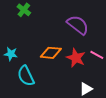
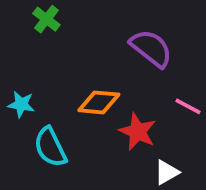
red star: (76, 58) -> (138, 132), moved

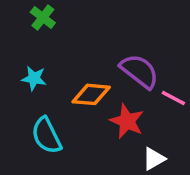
purple semicircle: (151, 48) -> (139, 71), moved
cyan star: (21, 104) -> (34, 78), moved

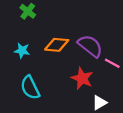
orange diamond: (91, 94) -> (57, 45), moved

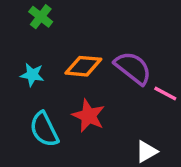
red star: (82, 78) -> (89, 116), moved

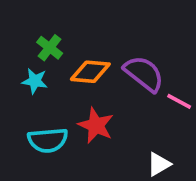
green cross: (41, 17) -> (50, 48), moved
cyan semicircle: (44, 129) -> (48, 140), turned -69

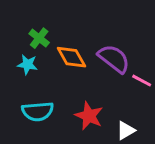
orange diamond: (90, 72) -> (71, 57), turned 56
red star: (96, 125) -> (89, 116), moved

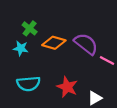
orange diamond: (71, 57) -> (54, 43), turned -45

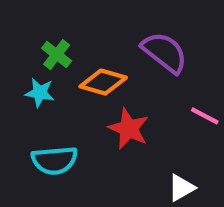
purple semicircle: (86, 44) -> (165, 52), moved
red star: (67, 87) -> (129, 129), moved

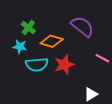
red star: (129, 129) -> (64, 65), turned 30
cyan semicircle: (55, 160) -> (37, 65), moved

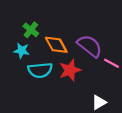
purple semicircle: (82, 26) -> (90, 46), moved
orange diamond: (52, 41) -> (56, 45), turned 45

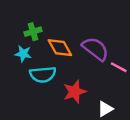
green cross: (31, 30) -> (33, 32), turned 35
red star: (70, 70) -> (75, 92), moved

